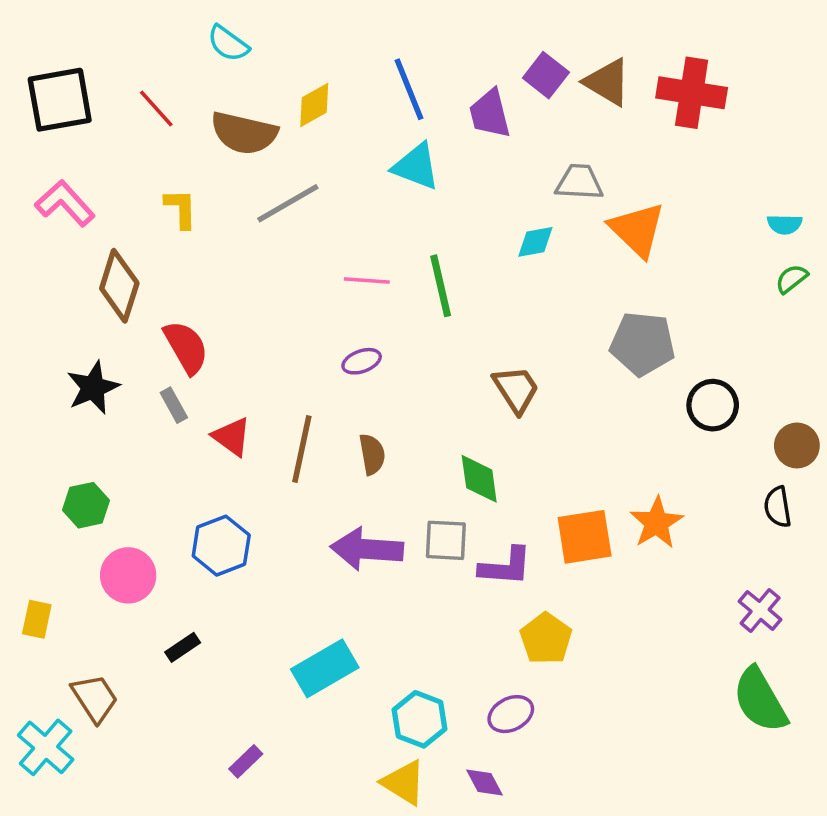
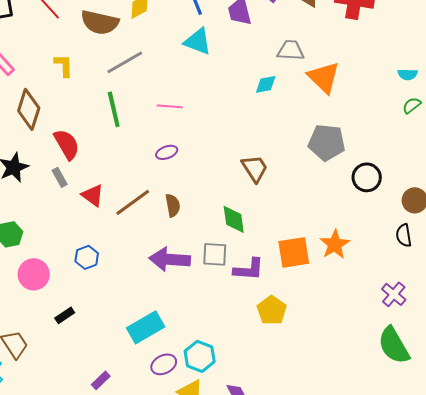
green line: (441, 286) -> (114, 109), moved
brown line: (302, 449) -> (133, 202), turned 42
blue hexagon: (221, 546) -> (87, 257), size x0.7
purple ellipse: (511, 714) -> (164, 364), moved

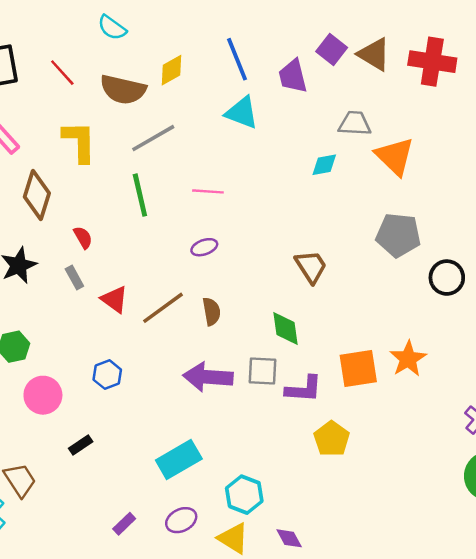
yellow L-shape: (64, 65) -> (79, 142), size x1.5
red semicircle: (67, 144) -> (83, 237), size x0.6
purple ellipse: (164, 364) -> (181, 520), moved

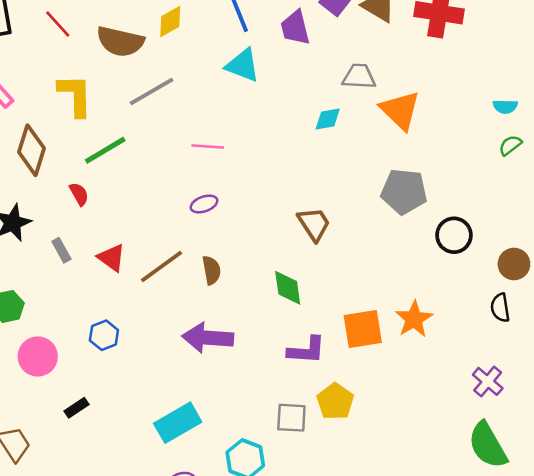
green line: (140, 195) -> (105, 150), moved, turned 72
gray rectangle: (74, 278) -> (61, 250), moved
gray square: (262, 371) -> (291, 418), moved

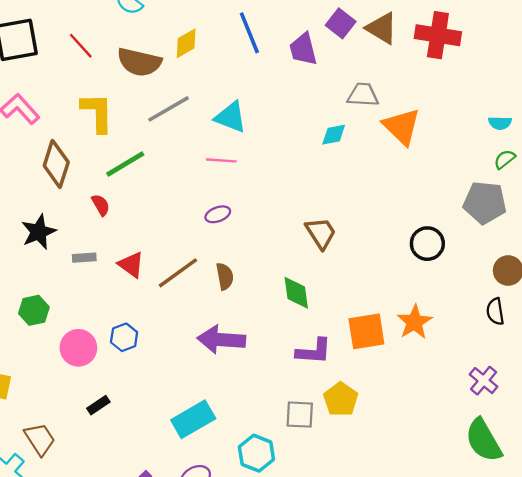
cyan triangle: (243, 65) -> (231, 117), moved
gray pentagon: (404, 191) -> (485, 203), moved
black circle: (454, 235) -> (427, 244), moved
gray rectangle: (61, 250) -> (84, 258), turned -65
pink circle: (38, 356) -> (78, 348), moved

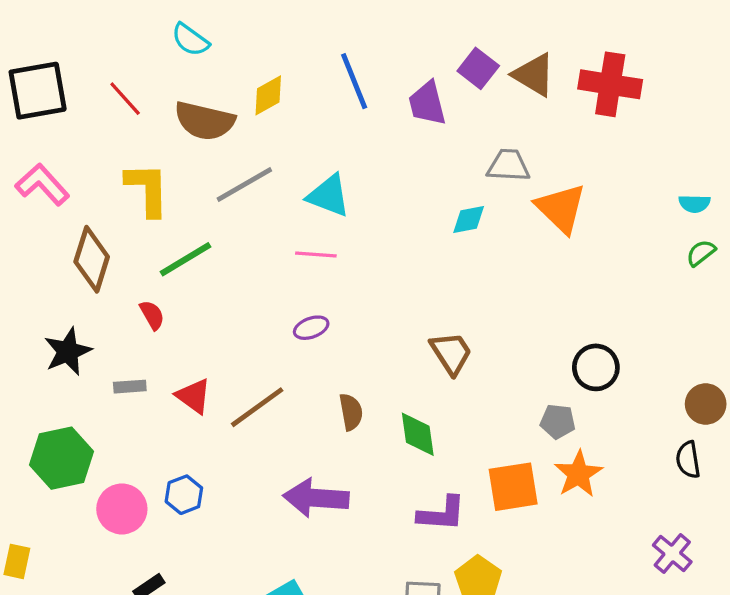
gray pentagon: (485, 203) -> (558, 422), moved, size x0.6
brown semicircle: (225, 276) -> (351, 412), moved
green hexagon: (34, 310) -> (61, 458), size x1.5

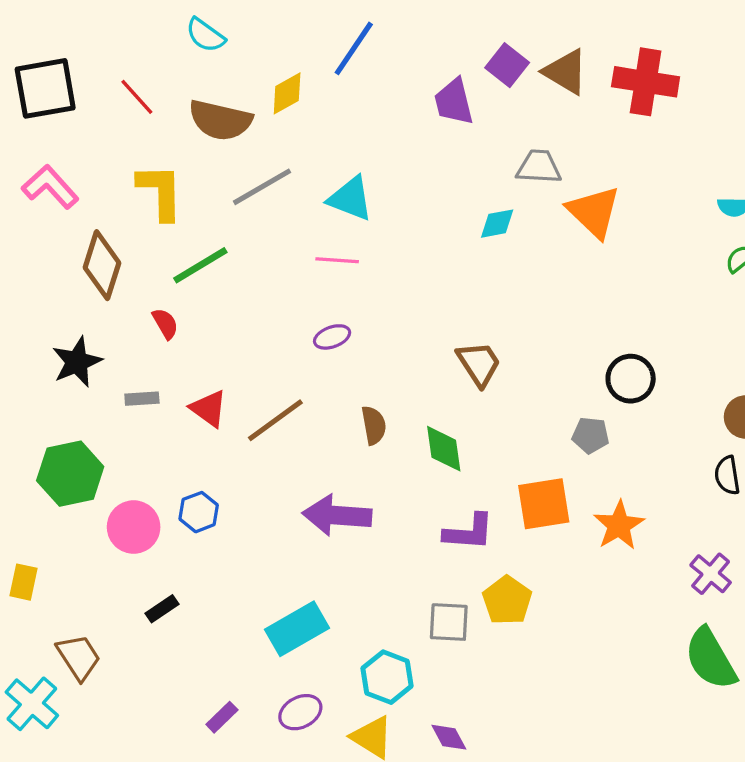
blue line: (354, 81) -> (354, 48), moved, turned 56
orange star: (578, 474) -> (619, 525), moved

